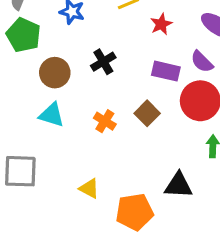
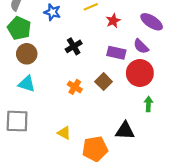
brown circle: (55, 73) -> (27, 54), moved
cyan triangle: (52, 115) -> (27, 84), moved

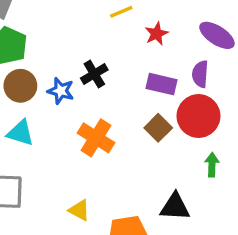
blue star: (52, 12) -> (61, 91), moved
purple semicircle: (141, 46) -> (200, 74), turned 49
brown square: (104, 82) -> (158, 128), moved
orange cross: (75, 87) -> (96, 138), size x1.5

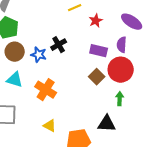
orange cross: (96, 138) -> (46, 90), moved
green arrow: (212, 165) -> (120, 99), moved

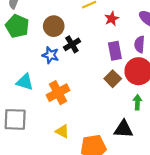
purple rectangle: (99, 51) -> (115, 51), turned 66
brown circle: (15, 52) -> (54, 26), moved
orange cross: (46, 90) -> (58, 93), turned 30

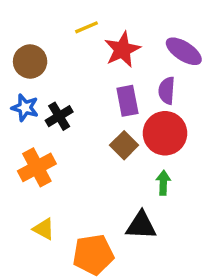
red star: (112, 19) -> (122, 50), size x1.5
black cross: (72, 44) -> (59, 116), moved

